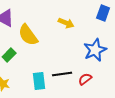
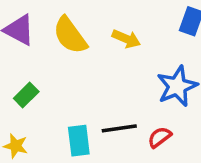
yellow semicircle: (28, 35) -> (70, 35), moved

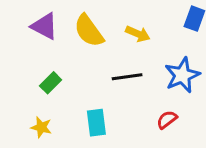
black line: (119, 128) -> (127, 77), moved

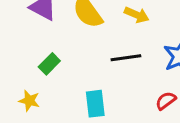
yellow star: (41, 127) -> (29, 101), moved

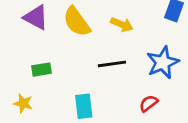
green rectangle: (49, 64) -> (41, 70), turned 36

